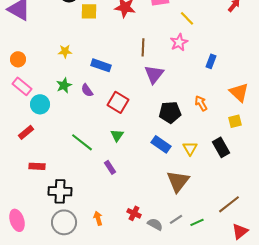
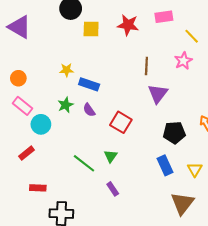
blue rectangle: (101, 65) -> (89, 84), moved
green triangle: (117, 135) -> (111, 156), moved
blue rectangle: (161, 144) -> (165, 165), turned 30

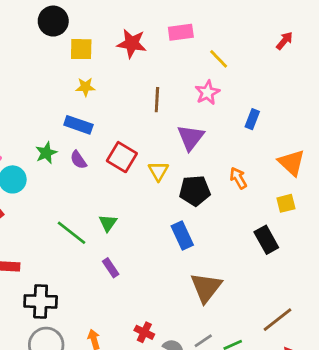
yellow star: (67, 70) -> (85, 87), moved
purple triangle: (158, 94) -> (191, 137), moved
red square: (121, 122) -> (122, 157), moved
yellow triangle: (195, 169) -> (158, 171), moved

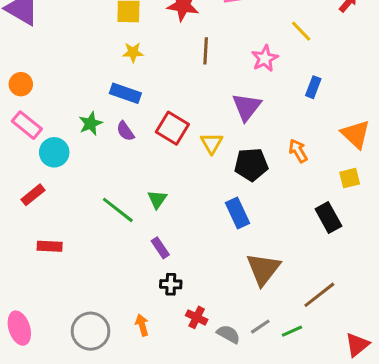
yellow line: (219, 59) -> (301, 31), moved
brown line: (157, 100) -> (206, 51), moved
black cross: (41, 301) -> (171, 284), moved, size x0.6
brown line: (278, 320) -> (319, 295), moved

